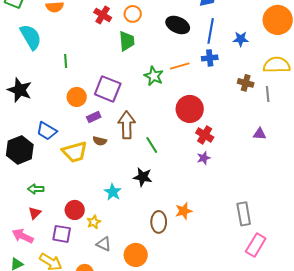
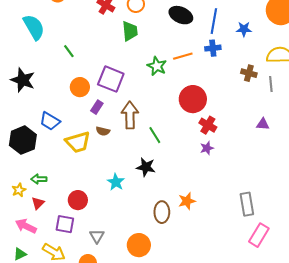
green line: (66, 61) -> (69, 51), turned -32
purple rectangle: (94, 117) -> (97, 107), turned -32
yellow star: (94, 222) -> (19, 190), moved
gray triangle: (104, 244) -> (97, 236), moved, turned 35

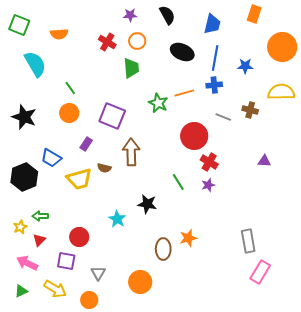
gray line: (271, 84) -> (223, 117), moved, turned -63
orange circle: (80, 87) -> (69, 113), moved
purple rectangle: (97, 107) -> (86, 144), moved
green line: (155, 135) -> (178, 182), moved

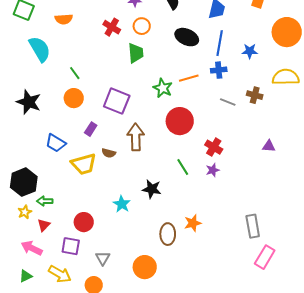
red circle: (194, 136) -> (180, 121), moved
black hexagon: (24, 177) -> (24, 182), moved

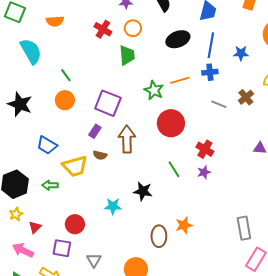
black ellipse: (187, 37) -> (178, 39), turned -45
brown cross: (255, 95) -> (246, 97), turned 35
purple rectangle: (91, 129) -> (95, 131), moved
green arrow: (45, 201) -> (50, 185), moved
cyan star: (122, 204) -> (113, 206), turned -30

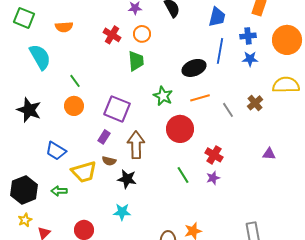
black ellipse: (178, 39) -> (194, 68), moved
blue cross: (210, 72) -> (248, 36), moved
orange line: (180, 80) -> (200, 98), moved
gray line: (219, 104) -> (228, 110), turned 35
black star: (143, 191) -> (127, 179), moved

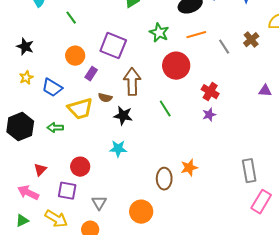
orange circle: (74, 106) -> (75, 56), moved
black star: (29, 110) -> (25, 47), size x0.7
purple rectangle: (104, 137) -> (91, 74), moved
green line: (183, 175) -> (165, 109), moved
yellow star: (25, 220) -> (26, 78), moved

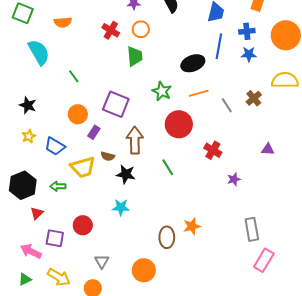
purple star: (209, 115) -> (234, 179), moved
red triangle: (40, 170) -> (37, 213), moved
purple square: (67, 191) -> (55, 238), moved

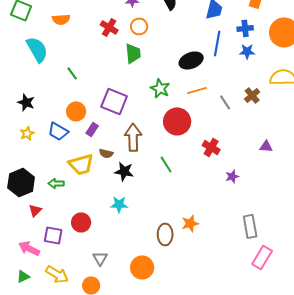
blue trapezoid: (55, 146) -> (58, 131), moved

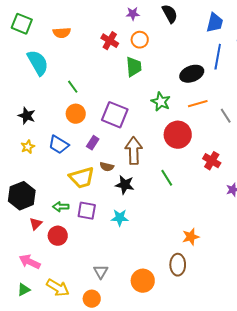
orange circle: (76, 111) -> (76, 114), moved
green arrow: (56, 183) -> (61, 207), moved
red circle: (81, 222) -> (58, 236), moved
brown ellipse: (165, 234) -> (178, 265), moved
purple square: (53, 235) -> (87, 211), moved

